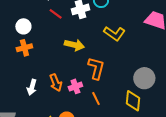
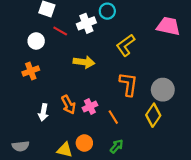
white circle: (23, 26) -> (36, 41), moved
yellow L-shape: (114, 33) -> (126, 45), turned 115
orange L-shape: (96, 68) -> (128, 84), moved
yellow diamond: (133, 101) -> (153, 115), turned 35

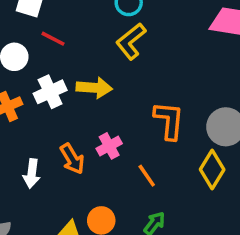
white cross: (86, 23) -> (50, 92), moved
yellow L-shape: (126, 45) -> (131, 41), moved
pink cross: (90, 107) -> (109, 146), moved

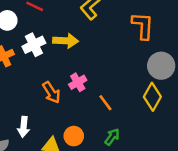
orange L-shape: (169, 120) -> (143, 26), moved
white arrow: (32, 173) -> (24, 127), moved

